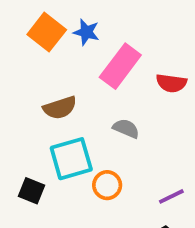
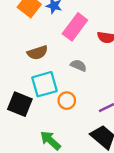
black square: (32, 191) -> (20, 104), size x1.5

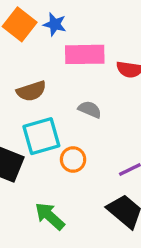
pink rectangle: (75, 27) -> (85, 54), turned 52

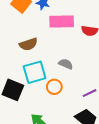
gray semicircle: (90, 109) -> (66, 64), moved

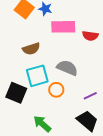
gray semicircle: (66, 64) -> (67, 68), size x1.5

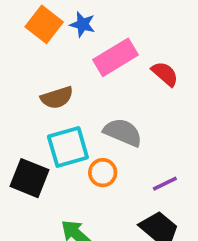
pink rectangle: (63, 27) -> (115, 57), turned -30
red semicircle: (90, 36) -> (165, 74), turned -147

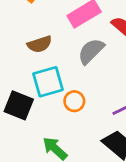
gray semicircle: (123, 132) -> (91, 51), moved, turned -68

